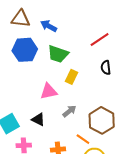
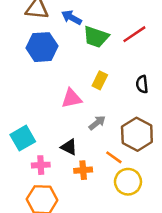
green trapezoid: (58, 54) -> (96, 37), moved
black semicircle: (106, 68) -> (142, 84), moved
black triangle: (38, 119) -> (69, 147), moved

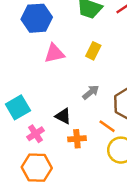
pink triangle: (72, 98) -> (54, 53), moved
pink cross: (41, 165) -> (35, 134), turned -30

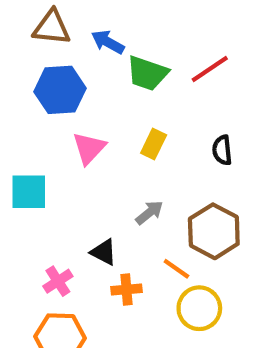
pink triangle: (54, 53) -> (89, 148), turned -35
cyan square: (18, 107) -> (29, 192), moved, turned 30

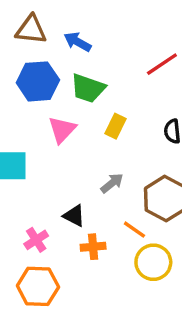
green trapezoid: (147, 73) -> (88, 88), moved

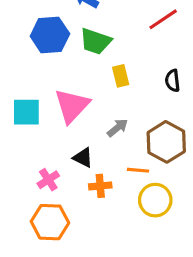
yellow rectangle: (115, 126) -> (121, 76), turned -40
pink triangle: (62, 130) -> (72, 106), moved, size x1.4
orange line: (134, 230) -> (138, 170), turned -30

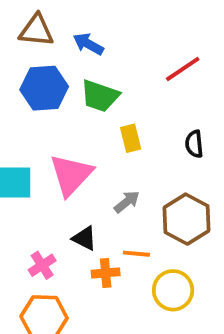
orange line: (138, 170) -> (136, 254), moved

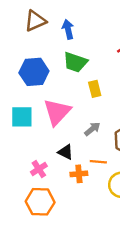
brown triangle: (36, 30) -> (35, 21), turned -30
blue arrow: (88, 44) -> (68, 29), turned 48
blue hexagon: (44, 88) -> (34, 72), moved

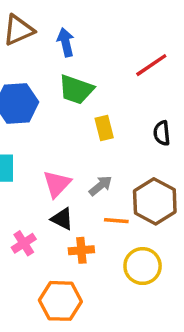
pink triangle: (57, 112) -> (57, 184), moved, size x0.7
orange line: (98, 162) -> (116, 221), moved
orange hexagon: (40, 202) -> (60, 301), moved

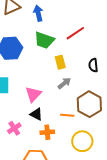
red line: (151, 65) -> (75, 33), moved
gray arrow: (101, 186) -> (64, 83), moved

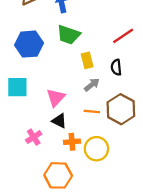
red line: (75, 33) -> (123, 36), moved
black semicircle: (93, 65) -> (116, 67), moved
orange line: (67, 115) -> (92, 111), moved
yellow circle: (82, 141) -> (96, 149), moved

